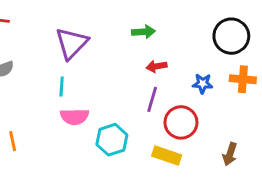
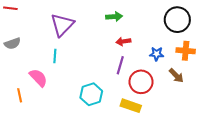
pink semicircle: (74, 117) -> (38, 78), moved, turned -132
brown arrow: (230, 154) -> (176, 76), moved, turned -63

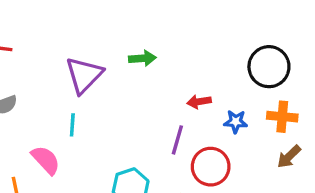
green arrow: (114, 17) -> (142, 58), moved
red arrow: (123, 41) -> (199, 102), moved
brown arrow: (176, 76) -> (289, 157), moved, turned 91

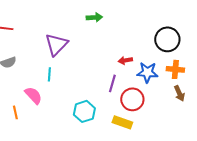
green arrow: (142, 58) -> (94, 17), moved
blue star: (236, 122) -> (147, 72), size x1.5
brown arrow: (289, 157) -> (179, 93), turned -70

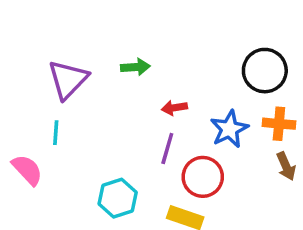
green arrow: (94, 17) -> (135, 67), moved
red arrow: (125, 60) -> (174, 108), moved
blue star: (147, 72) -> (229, 129), turned -30

